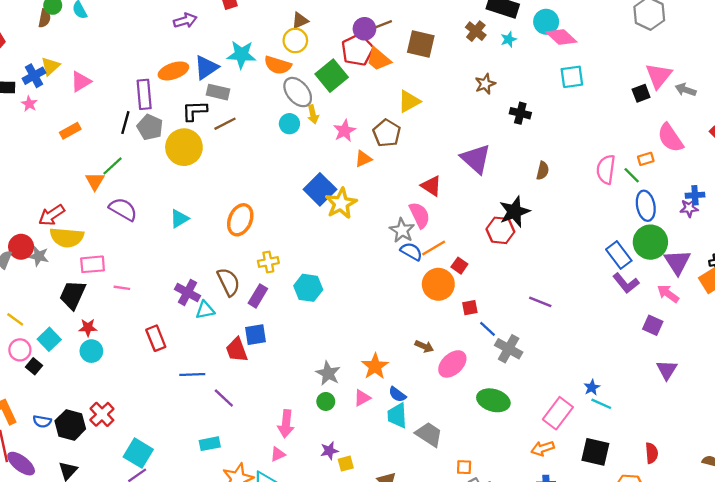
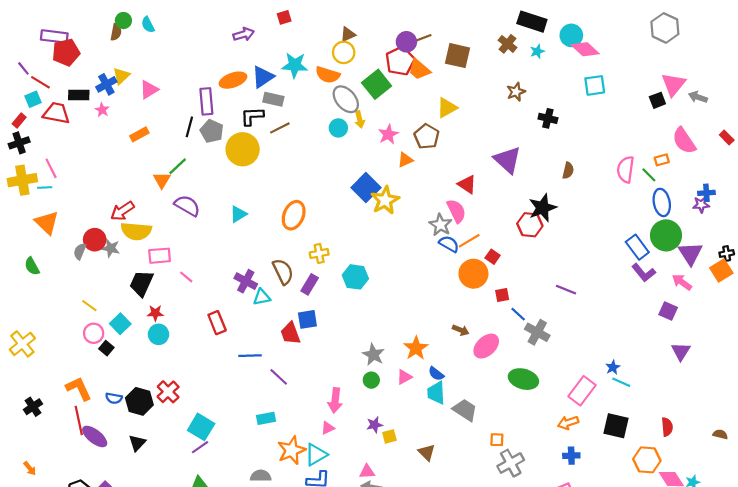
pink line: (122, 288) -> (186, 277), turned 32

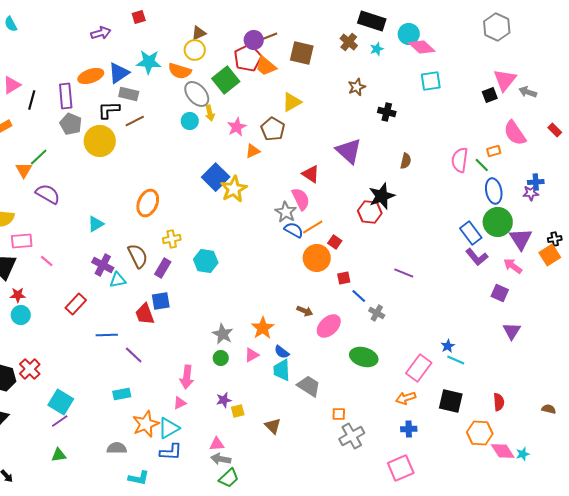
black line: (189, 127) -> (32, 100), moved
cyan triangle: (238, 214) -> (96, 224), moved
red rectangle: (217, 323) -> (76, 304), turned 65
gray cross: (537, 332) -> (377, 313), size x0.7

